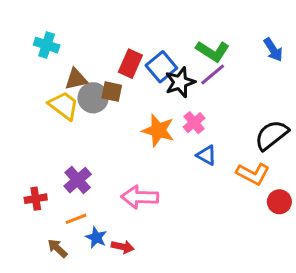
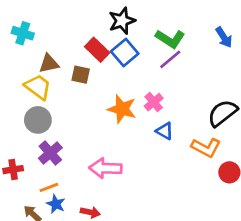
red rectangle: (130, 64) -> (97, 50), turned -70
black star: (180, 82) -> (122, 21), moved
gray circle: (93, 98) -> (38, 120), moved
blue star: (96, 237) -> (56, 204), moved

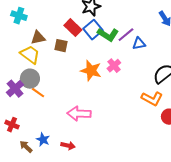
green L-shape: (170, 39) -> (108, 35), moved
blue triangle: (165, 131) -> (139, 44), moved, turned -40
purple cross: (50, 153) -> (15, 89), moved
red cross: (13, 170) -> (12, 125), moved, turned 32
orange line: (49, 187) -> (38, 93), moved, turned 56

